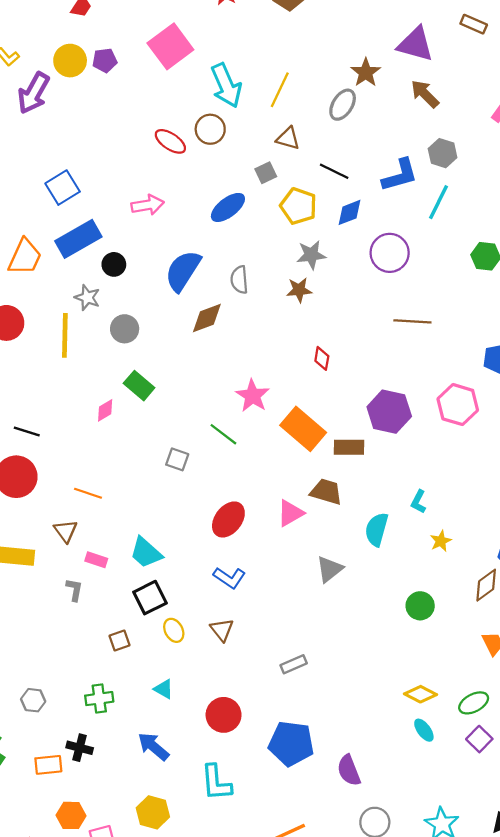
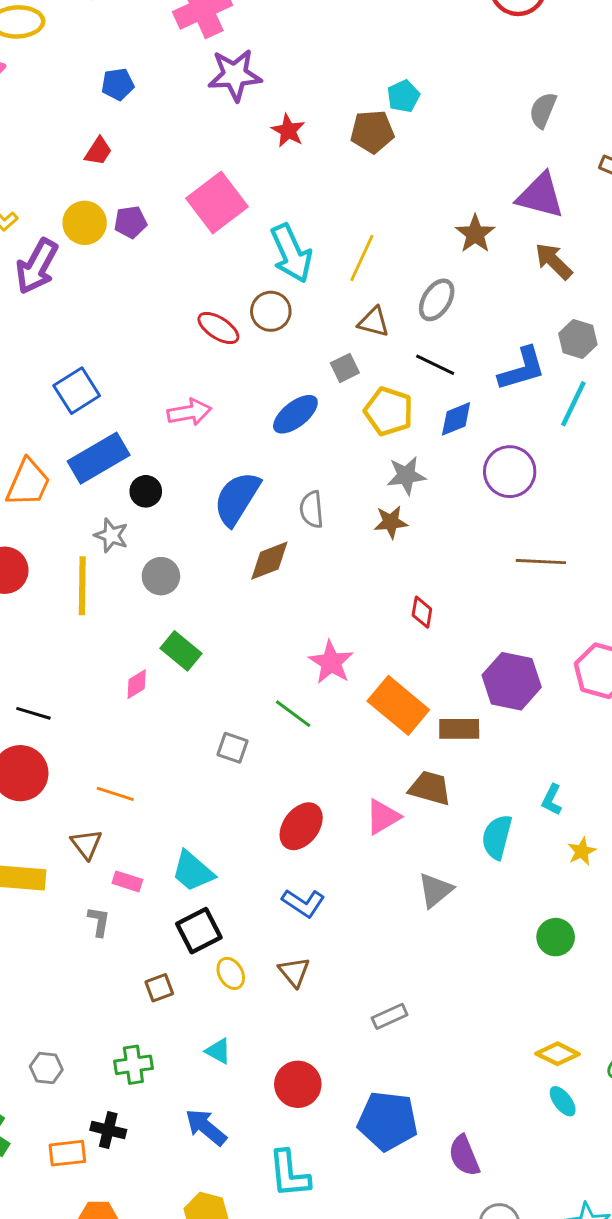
gray ellipse: (343, 105) -> (437, 300), moved

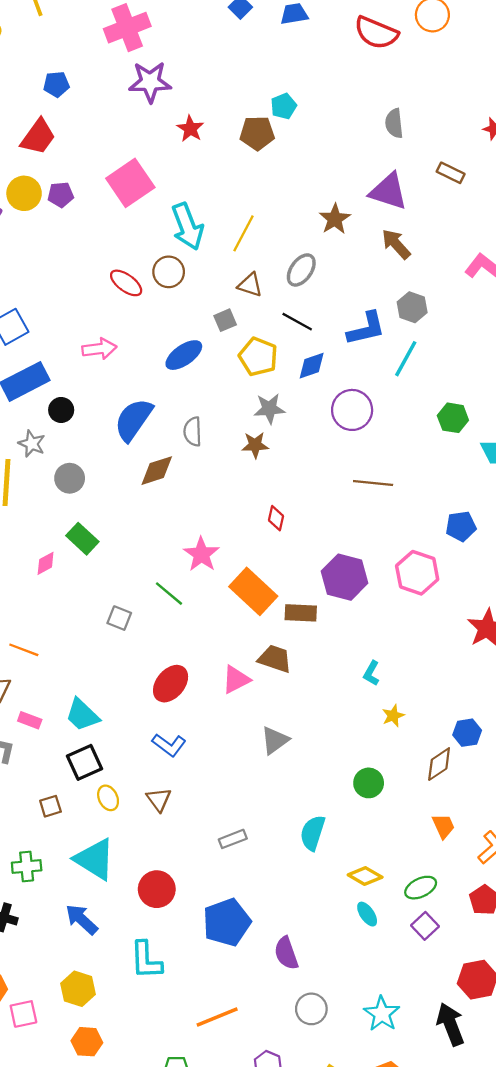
gray semicircle: (543, 110) -> (394, 123), turned -32
red trapezoid: (98, 151) -> (38, 137), size x1.6
cyan semicircle: (497, 837) -> (313, 833), moved
cyan triangle: (218, 1051) -> (95, 859), size x2.0
blue pentagon: (388, 1121) -> (227, 922), turned -30

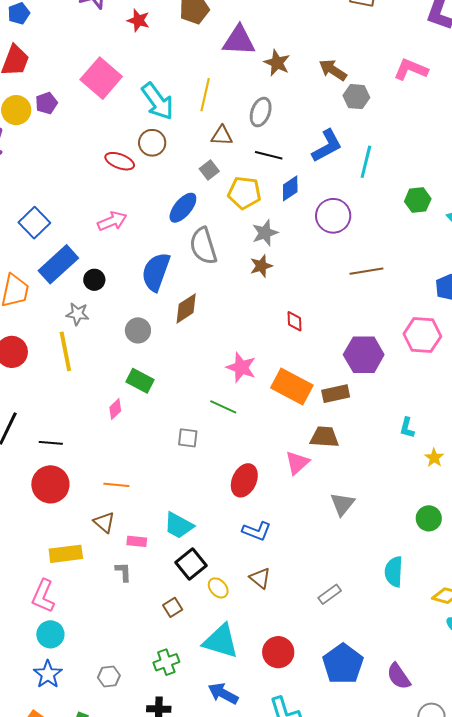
purple triangle: (388, 191) -> (239, 41), moved
gray hexagon: (412, 307) -> (356, 97), moved
gray semicircle: (193, 432) -> (203, 246), moved, size x1.5
gray circle: (70, 478) -> (138, 330), moved

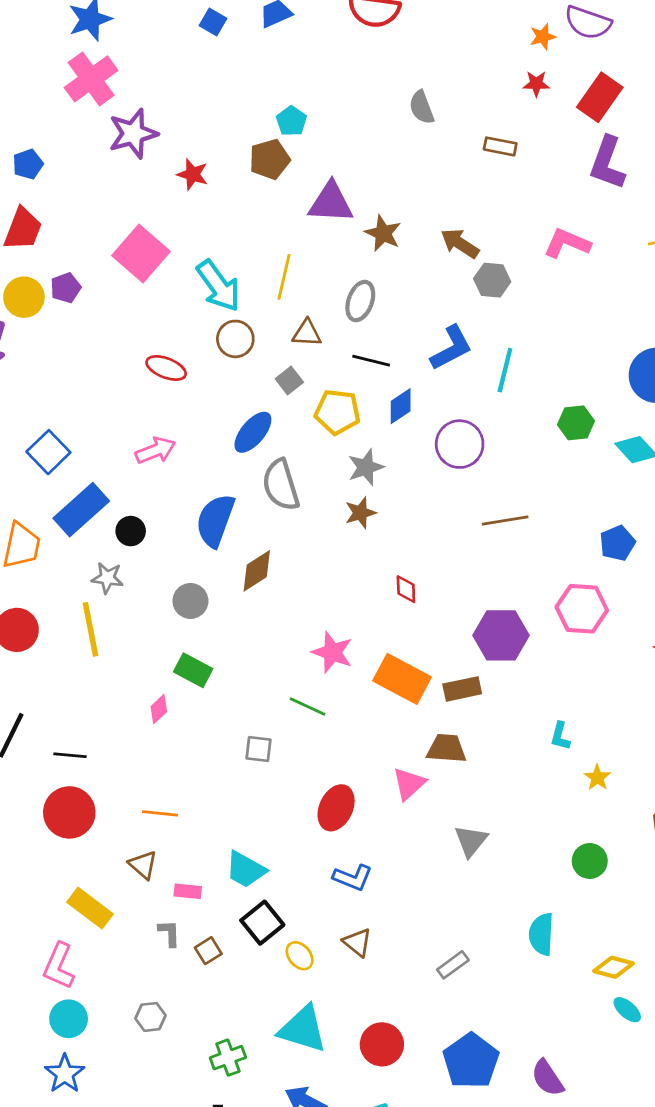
brown circle: (152, 143) -> (235, 339), moved
yellow rectangle: (66, 554) -> (90, 908), turned 44
brown square: (173, 607) -> (208, 951), moved
gray hexagon: (109, 677) -> (150, 1017), moved

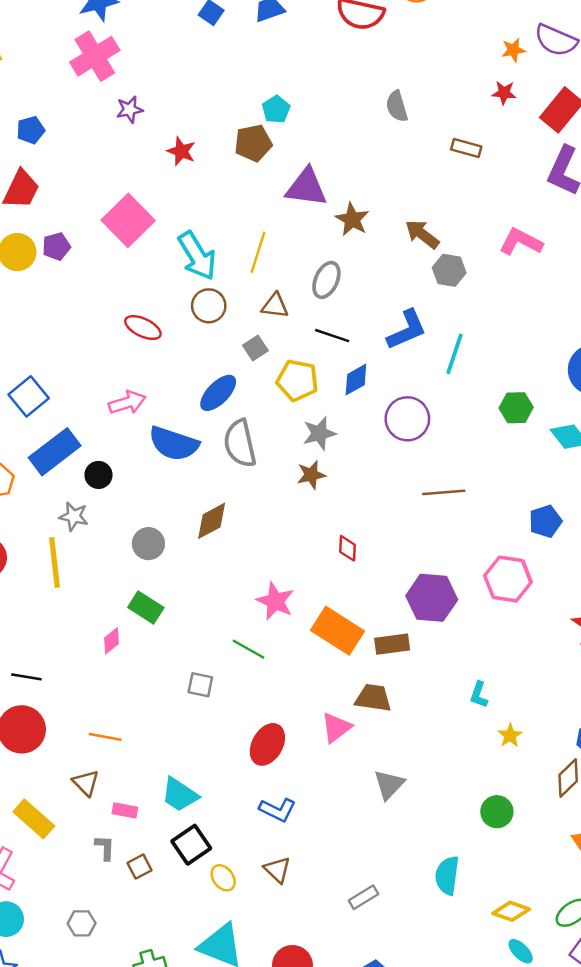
purple star: (133, 134) -> (130, 109), size x0.6
blue semicircle: (215, 520) -> (174, 444), moved, turned -96

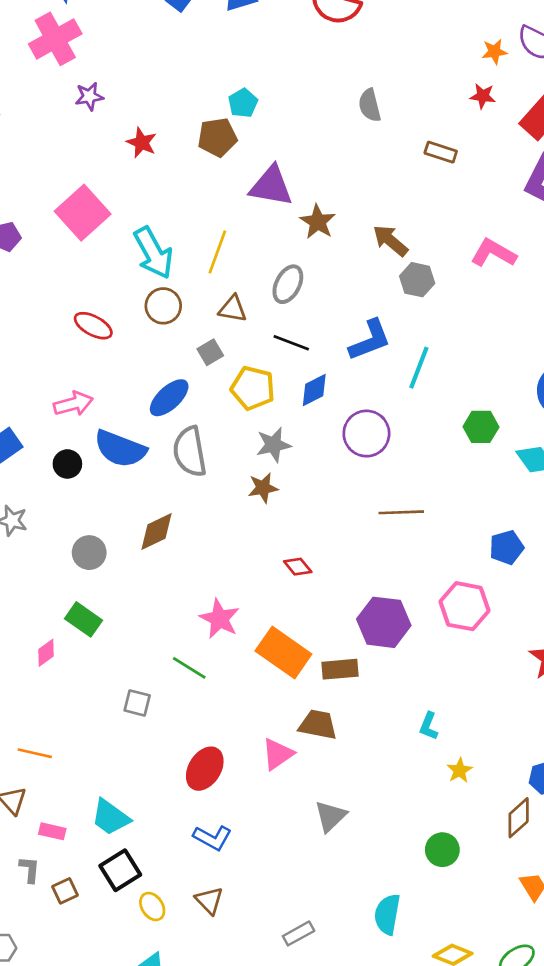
black circle: (98, 475) -> (67, 464), moved
red diamond: (348, 548) -> (298, 567), turned -44

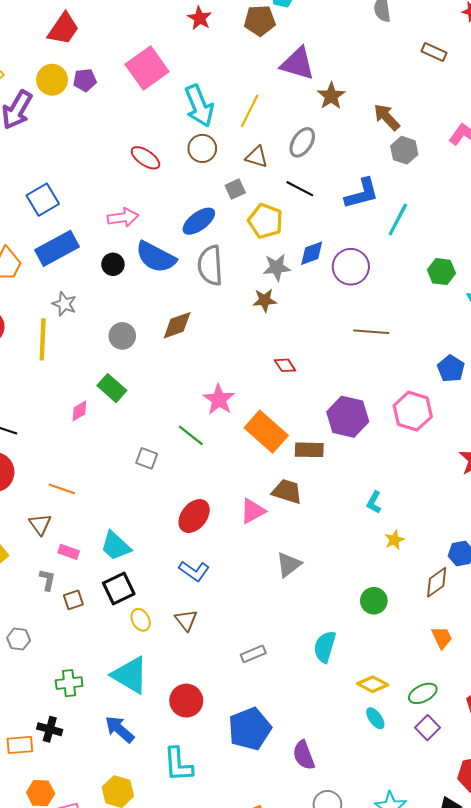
blue diamond: (314, 390) -> (312, 253), moved
blue pentagon: (506, 547) -> (451, 369), turned -30

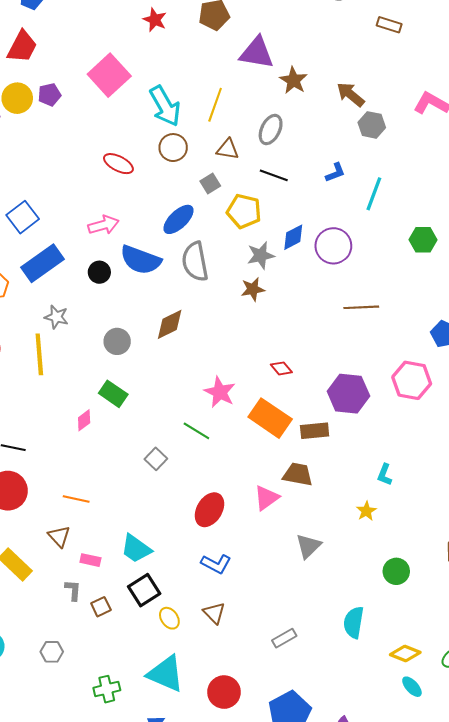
blue L-shape: (362, 193) -> (335, 173), size x0.6
red diamond: (285, 365) -> (281, 368), moved
gray square: (147, 458) -> (156, 459), turned 30
yellow star: (394, 540) -> (366, 511), moved

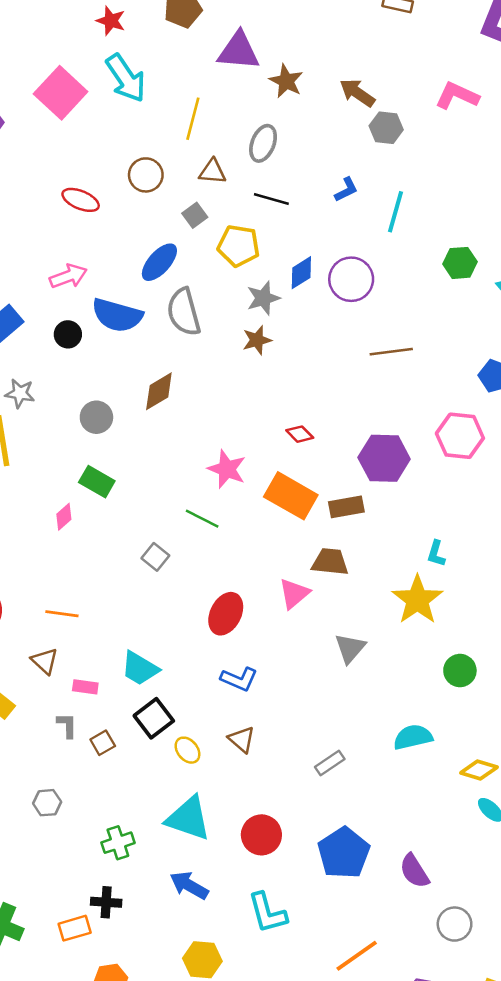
cyan arrow: (165, 106) -> (126, 78), moved
yellow star: (366, 511) -> (417, 600), size x2.0
cyan semicircle: (354, 622) -> (413, 737), turned 72

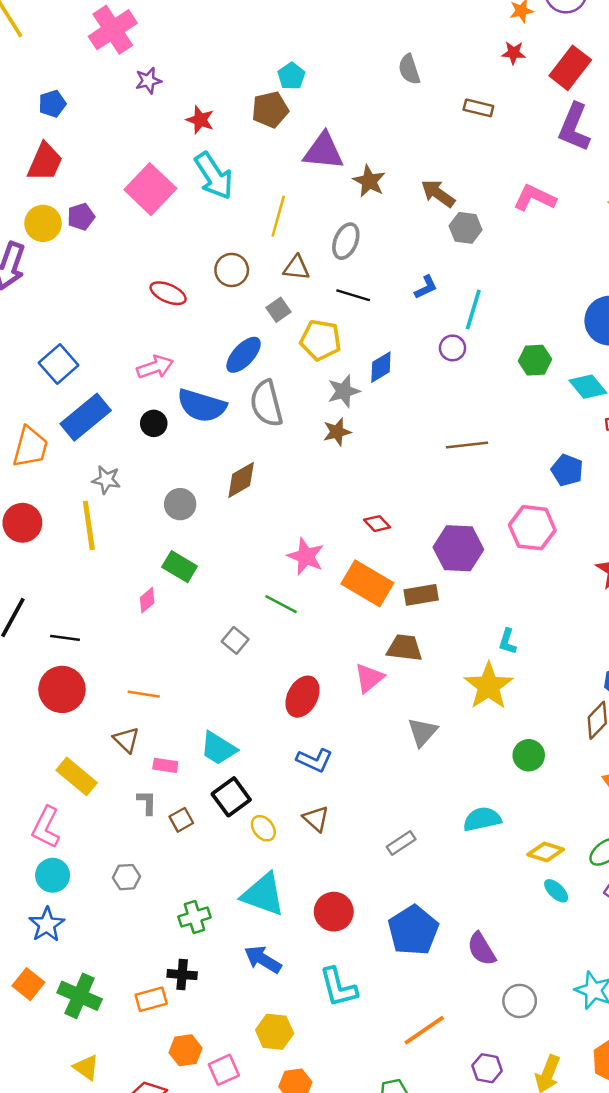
purple circle: (351, 279) -> (453, 348), moved, size x0.6

